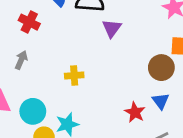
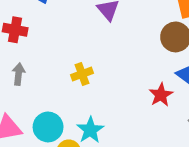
red star: (135, 112) -> (161, 95), turned 30

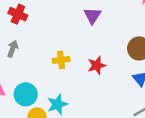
red star: (161, 95) -> (97, 65), moved

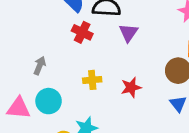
red cross: (18, 14) -> (82, 32), moved
cyan circle: (26, 94) -> (49, 101), moved

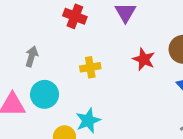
red star: (131, 87) -> (144, 59), moved, turned -30

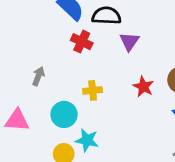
cyan circle: (45, 94) -> (64, 114), moved
cyan star: (88, 121) -> (87, 140), turned 30

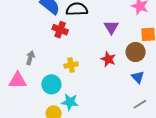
purple triangle: (129, 41) -> (111, 27), moved
pink triangle: (17, 120) -> (18, 80), moved

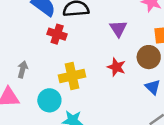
yellow cross: (71, 65) -> (72, 76), size x1.5

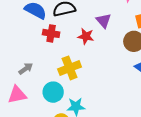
red star: (116, 67) -> (86, 36), moved
gray arrow: (23, 69) -> (26, 69), turned 48

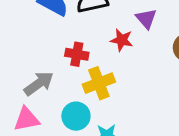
red cross: (51, 33) -> (77, 54), moved
gray arrow: (26, 69) -> (39, 84), size x1.5

